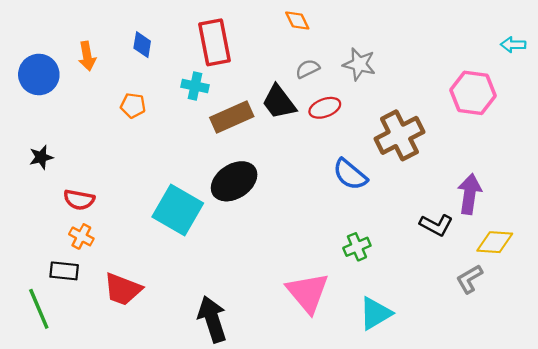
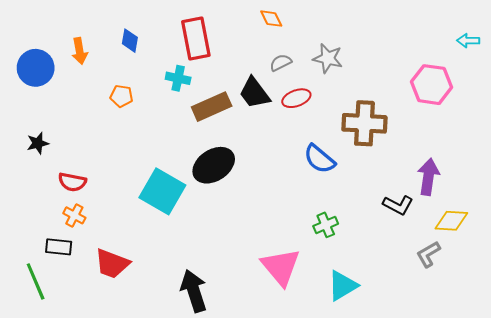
brown cross: (399, 135) -> (364, 123), turned 30

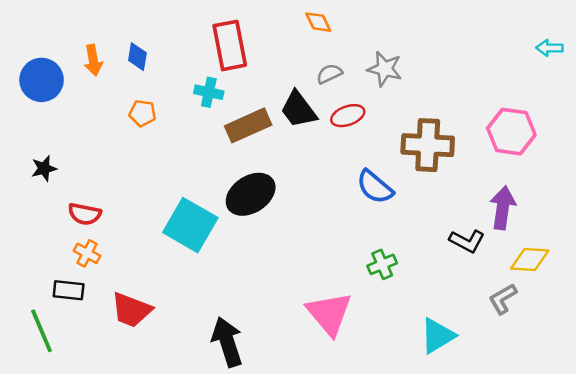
blue diamond: (130, 41) -> (137, 57), moved
pink hexagon: (431, 85) -> (511, 132), moved
cyan triangle: (342, 286) -> (438, 336), moved

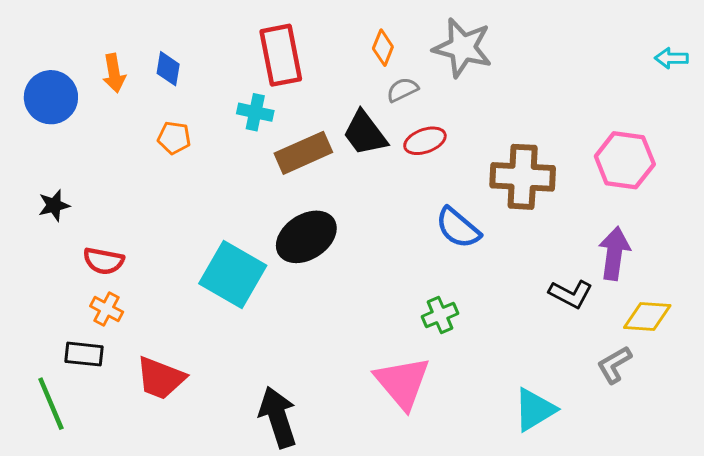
orange diamond: (318, 22) -> (383, 48), moved, turned 48
gray star: (385, 69) -> (463, 48), moved, size x1.4
green cross: (382, 264) -> (440, 315), moved

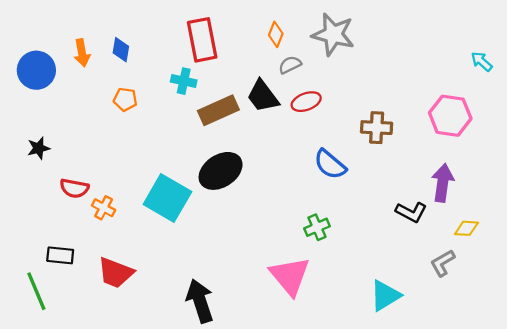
cyan arrow: (671, 58) -> (482, 62), moved, turned 40
brown cross: (523, 177) -> (377, 128), size x0.7
orange cross: (107, 309) -> (104, 208), moved
yellow diamond: (647, 317) -> (466, 228), size x0.7

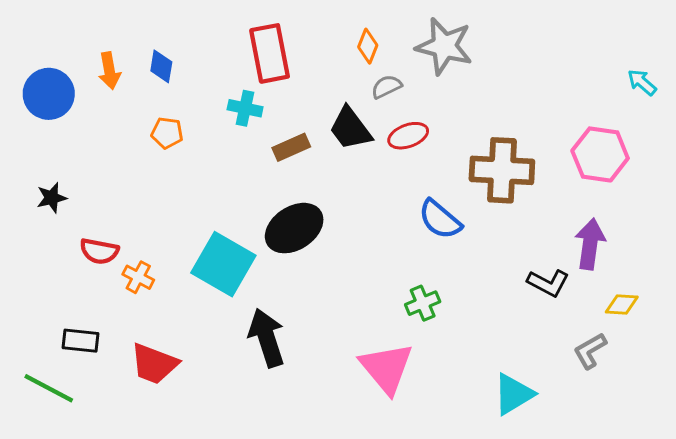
brown rectangle: (218, 110) -> (291, 147), size x0.7
brown cross: (377, 128) -> (502, 170), size x1.5
green line: (36, 291) -> (49, 388), turned -39
black arrow: (200, 301) -> (267, 338), moved

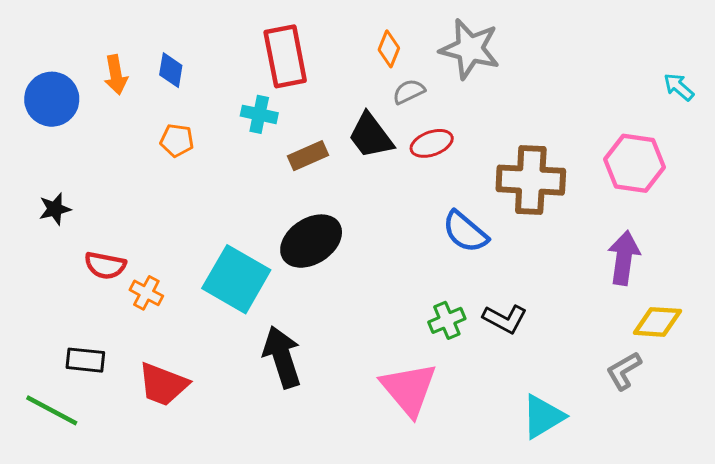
black L-shape: (548, 283) -> (505, 319), moved
yellow diamond: (622, 305) -> (657, 322), size x1.4

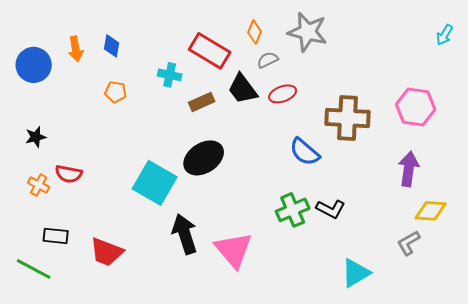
red rectangle: (285, 56) -> (210, 51), moved, turned -48
cyan arrow: (679, 87) -> (445, 35), moved, turned -100
orange cross: (146, 293) -> (39, 185), moved
green cross: (447, 320) -> (293, 210), size x1.4
pink triangle: (409, 389) -> (234, 250), moved

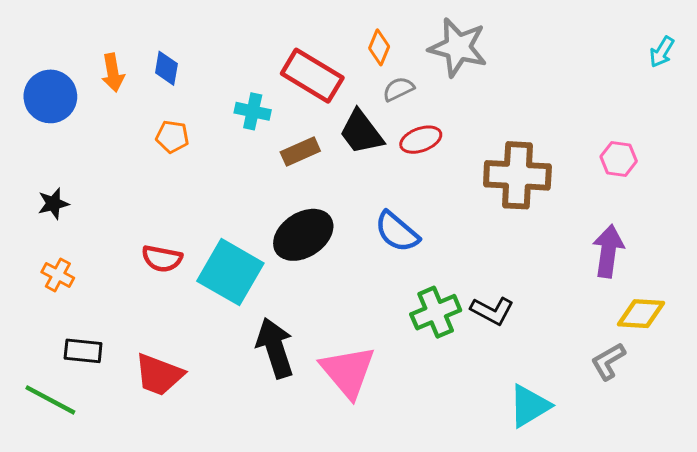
pink hexagon: (416, 107) -> (619, 159), size x0.6
blue semicircle: (305, 152) -> (397, 232), moved
red semicircle: (69, 174) -> (162, 259), moved

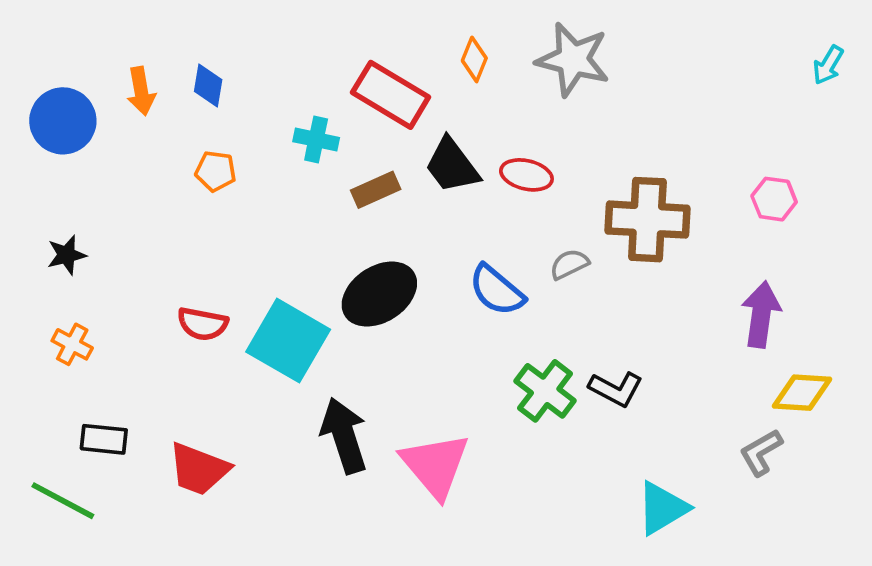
gray semicircle: (398, 89) -> (569, 264), moved
red ellipse: (421, 140) -> (526, 175), turned 33
green cross: (436, 312) -> (545, 391), turned -30

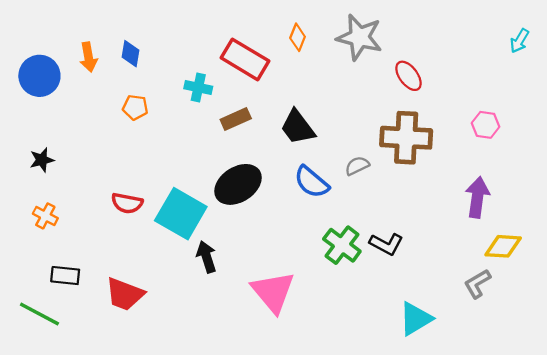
black trapezoid: (452, 166) -> (298, 127), moved
red ellipse: (526, 175) -> (408, 76), moved, turned 40
black arrow: (344, 436) -> (206, 257), moved, size x0.7

